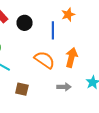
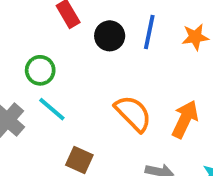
blue line: (53, 30) -> (149, 32), moved

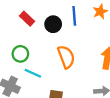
orange semicircle: (133, 113) -> (66, 57), moved, turned 40

